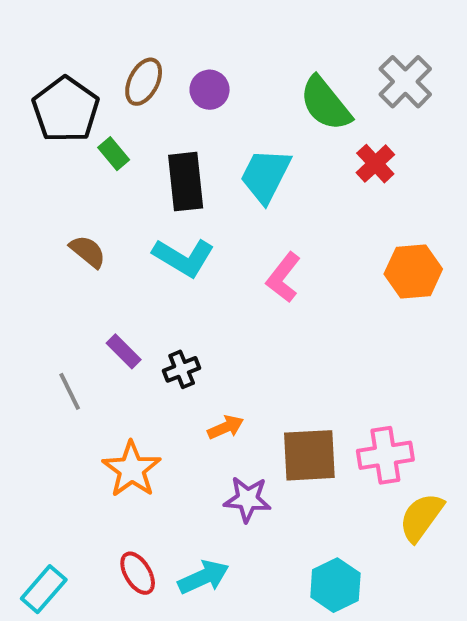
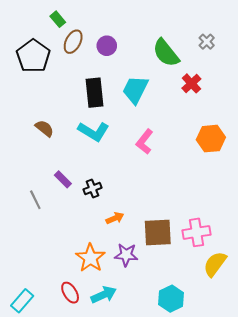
gray cross: (405, 82) -> (207, 42), size x0.6
green rectangle: (114, 154) -> (58, 19), moved
orange star: (132, 469) -> (90, 258), moved

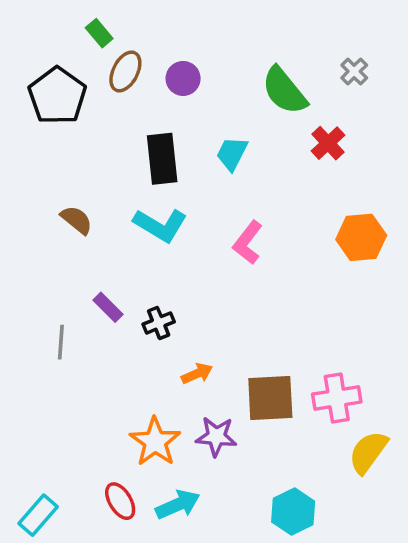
cyan trapezoid: (135, 90) -> (232, 154), size x0.7
gray line: (35, 200) -> (61, 342), turned 30

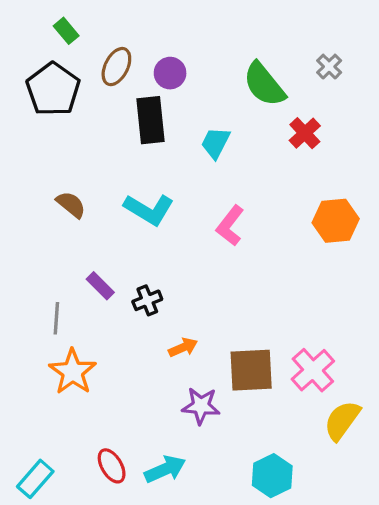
green rectangle: (99, 33) -> (66, 31), moved
black rectangle: (162, 159) -> (151, 120), moved
pink cross: (337, 398) -> (313, 370), turned -33
orange star: (155, 442) -> (73, 372), moved

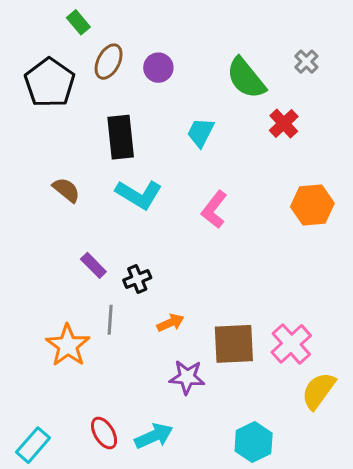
green rectangle: (66, 31) -> (78, 22), moved
black rectangle: (151, 120) -> (121, 137), moved
gray line: (56, 318) -> (110, 320), moved

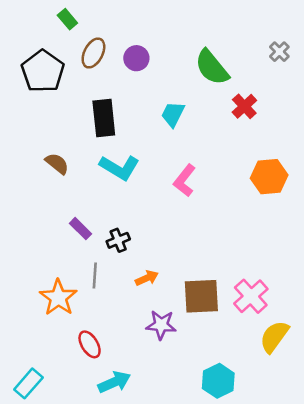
gray cross: (306, 62) -> (279, 52), moved
red ellipse: (104, 433) -> (90, 344), moved
cyan arrow: (154, 436) -> (114, 382), moved

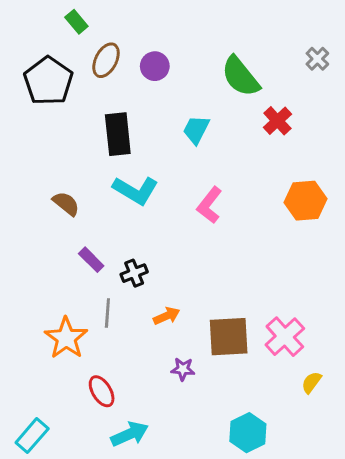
brown semicircle: (57, 164) -> (66, 204), moved
purple star: (161, 325) -> (183, 369), size x0.7
yellow semicircle: (274, 337) -> (311, 382), size x0.6

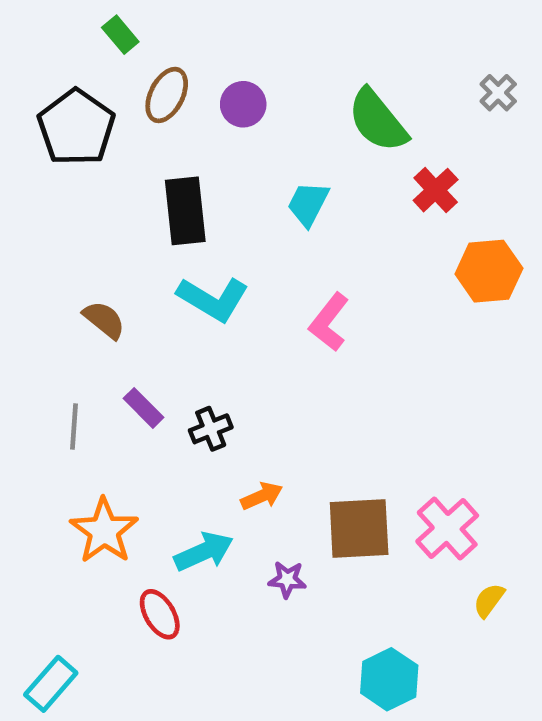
orange hexagon: (306, 201) -> (489, 271), moved
gray line: (107, 313) -> (74, 426), moved
cyan arrow: (130, 434) -> (204, 552), moved

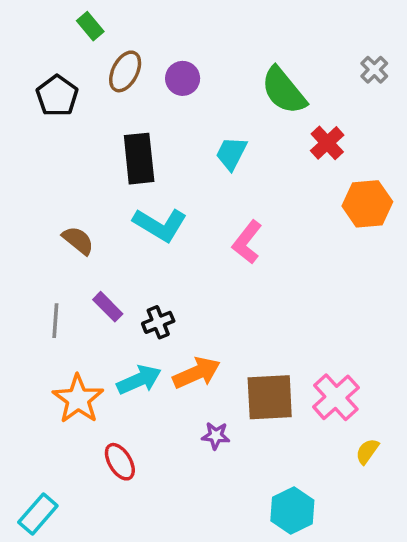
black pentagon: (76, 127) -> (57, 96), size x0.7
orange arrow: (262, 496) -> (197, 373), size x1.5
cyan arrow: (204, 552) -> (139, 380), moved

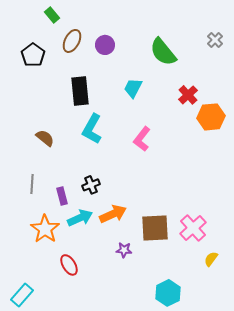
red cross: (327, 143) -> (188, 95), moved
cyan L-shape: (160, 225) -> (92, 129), turned 88
purple rectangle: (108, 307) -> (62, 196), moved, turned 30

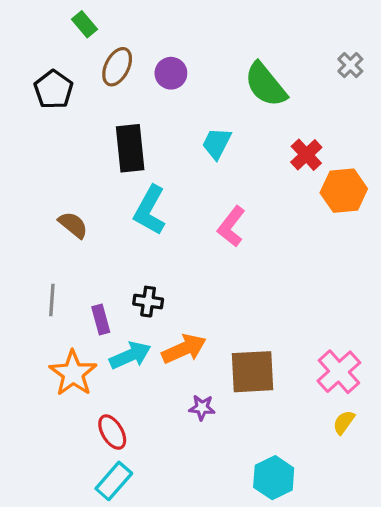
black cross: (91, 185) -> (148, 302), turned 30
pink cross: (193, 228) -> (339, 372), moved
cyan rectangle: (22, 295) -> (114, 481), moved

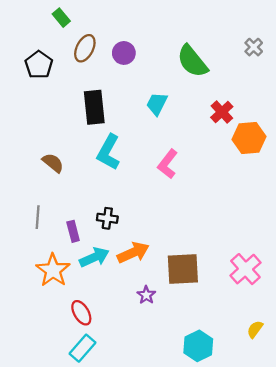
purple star: (202, 408) -> (146, 295), turned 30
yellow semicircle: (344, 422) -> (255, 329), moved

